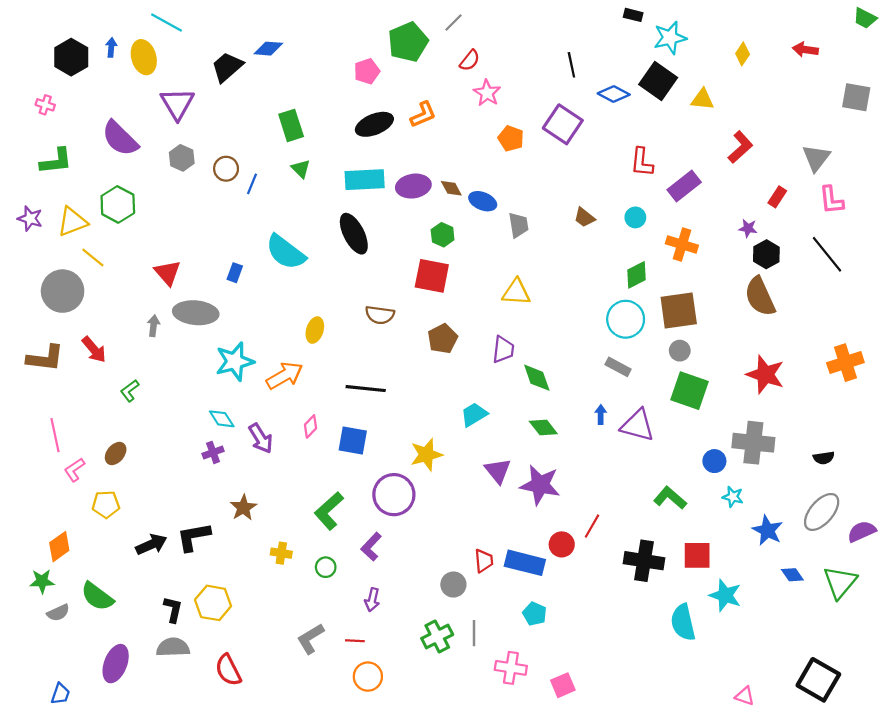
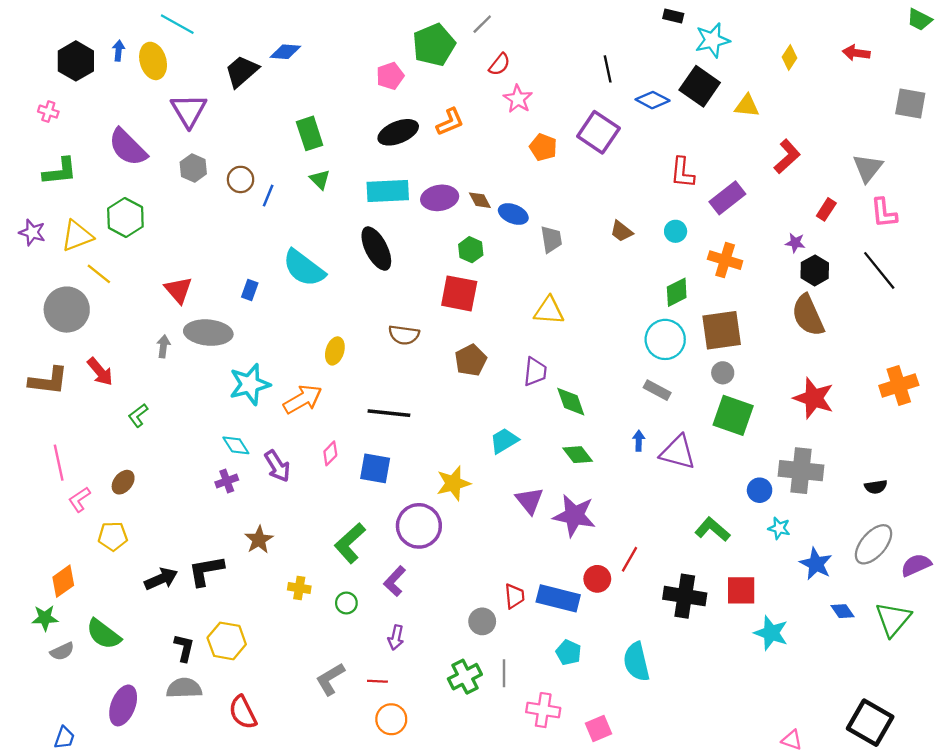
cyan semicircle: (683, 622) -> (636, 662), moved

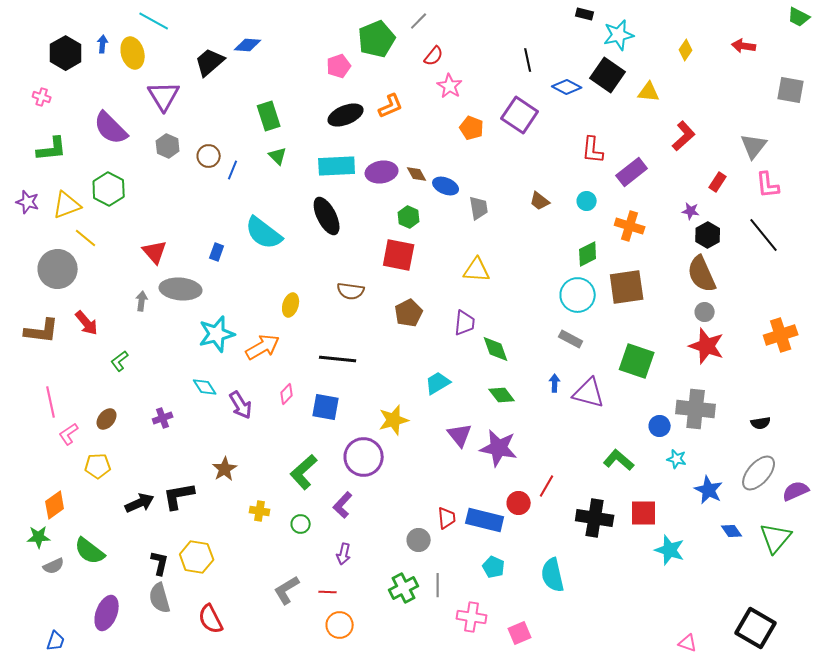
gray circle: (723, 373) -> (705, 312), moved
purple cross: (227, 481) -> (163, 418), moved
gray semicircle: (184, 688) -> (160, 598), turned -104

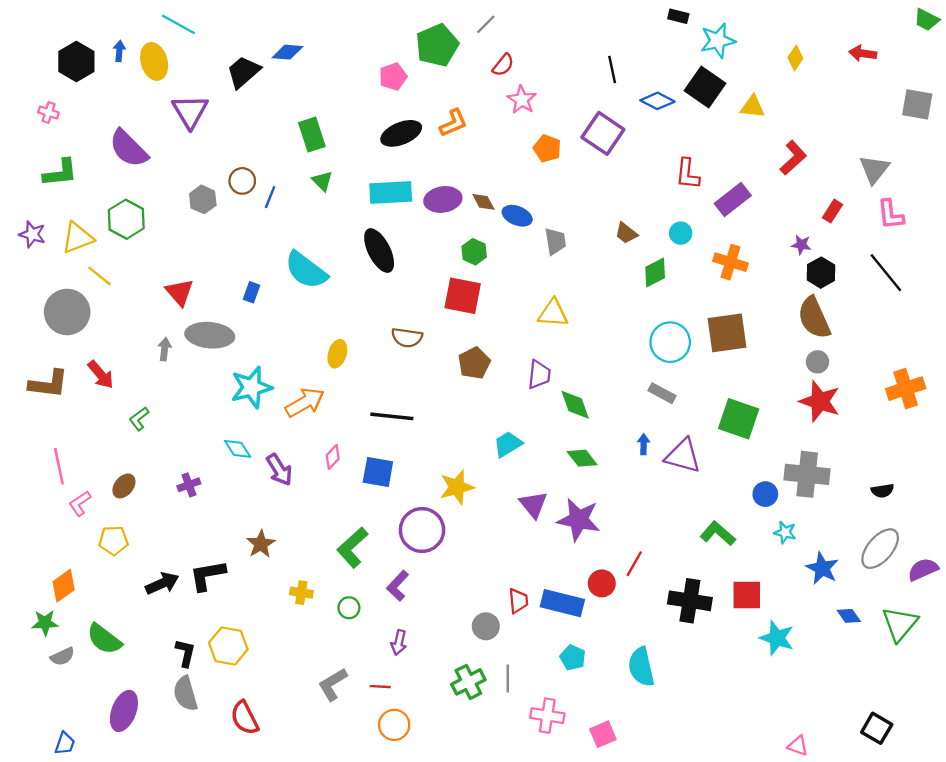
gray hexagon: (168, 146) -> (203, 199), moved
green diamond: (588, 254) -> (655, 273), moved
black square: (756, 628) -> (877, 728), size x0.7

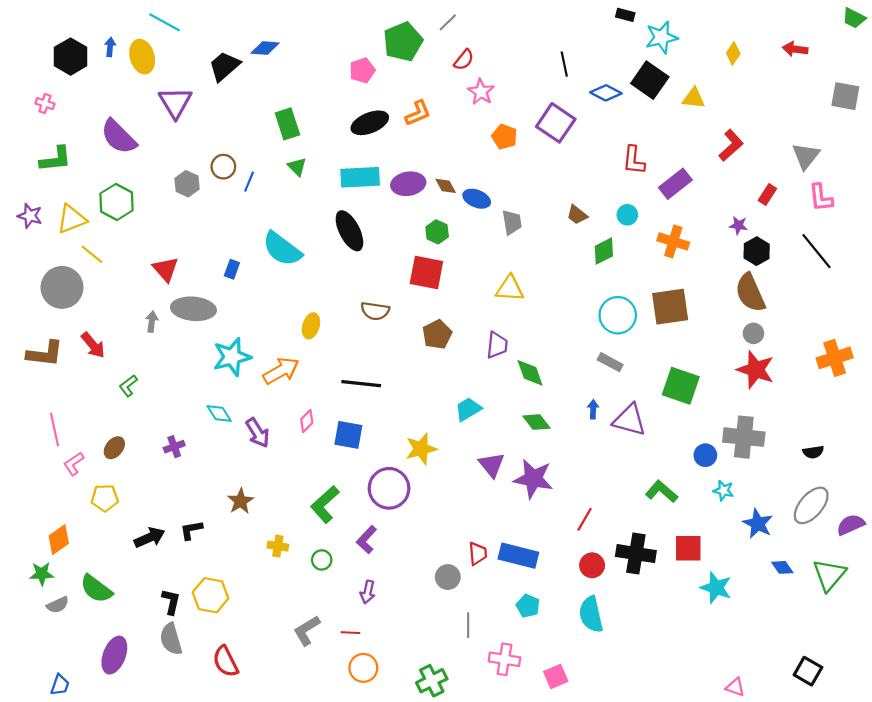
black L-shape: (207, 575) -> (191, 530), size x0.7
red circle: (602, 583) -> (592, 565), moved
green cross: (468, 682) -> (432, 681), moved

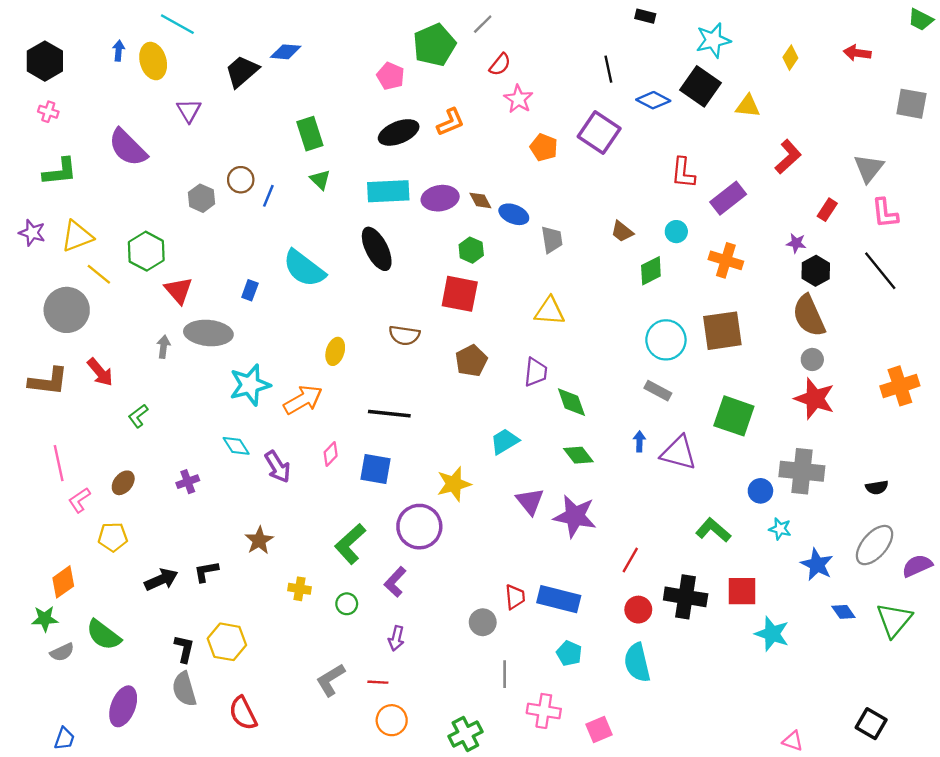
black rectangle: (625, 15) -> (645, 16), moved
black hexagon: (71, 57) -> (45, 61), moved
pink pentagon: (362, 70) -> (391, 76), turned -30
purple triangle: (175, 103) -> (189, 111), size x0.7
green hexagon: (116, 202) -> (146, 251), moved

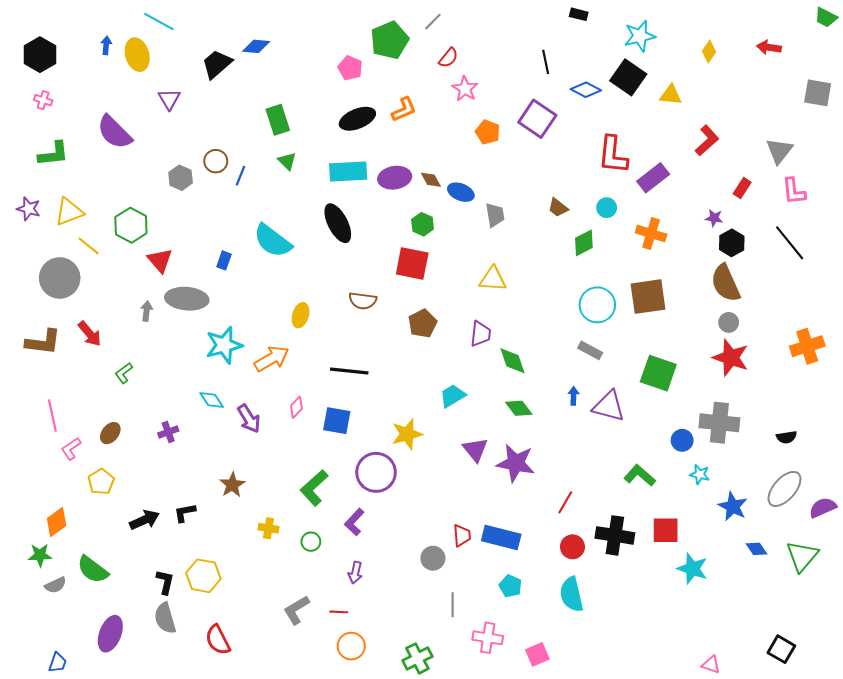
red L-shape: (683, 173) -> (613, 155), size x1.4
yellow pentagon: (113, 537) -> (101, 482), turned -30

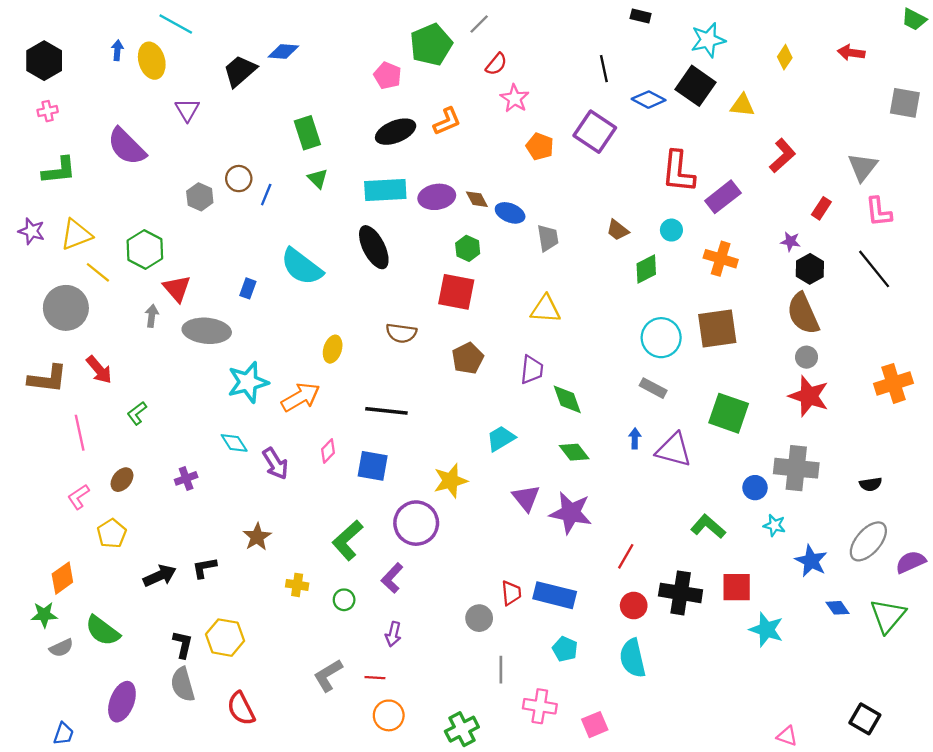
pink cross: (43, 100) -> (48, 111), turned -30
gray arrow: (146, 311) -> (152, 316), moved
pink line: (52, 415) -> (80, 433), moved

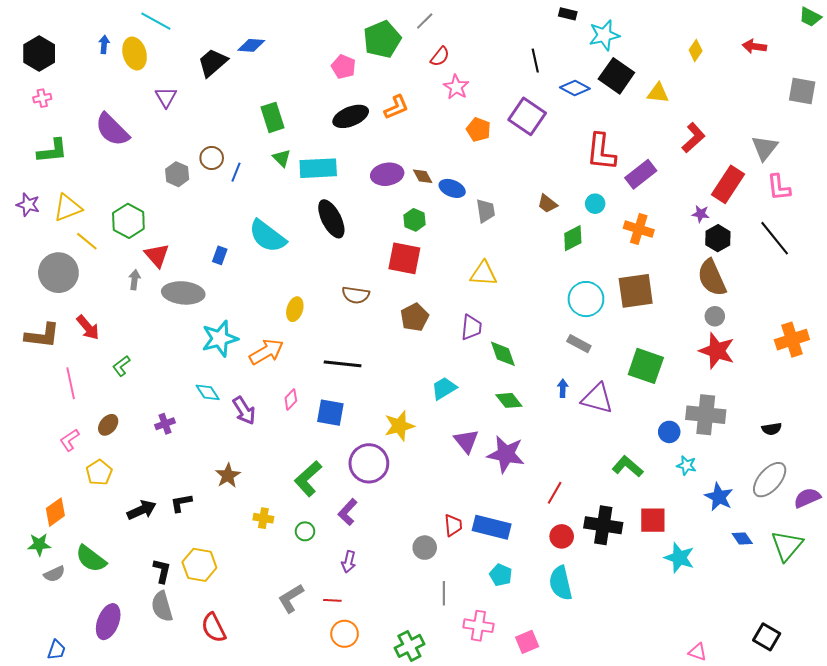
cyan star: (708, 40) -> (604, 35), moved
cyan rectangle: (385, 190) -> (318, 168), moved
red rectangle: (821, 208) -> (728, 184), size x1.8

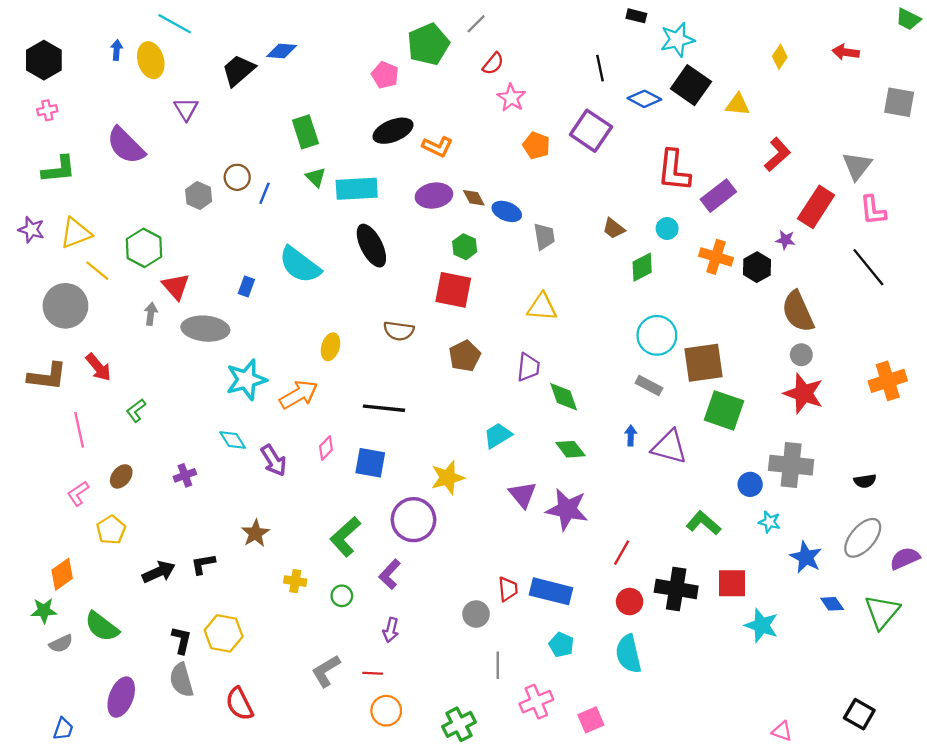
orange L-shape: (396, 107) -> (437, 147), moved, turned 48
black hexagon: (718, 238) -> (757, 267), moved
brown square: (636, 291) -> (704, 363), moved
pink cross: (478, 626) -> (536, 702), turned -32

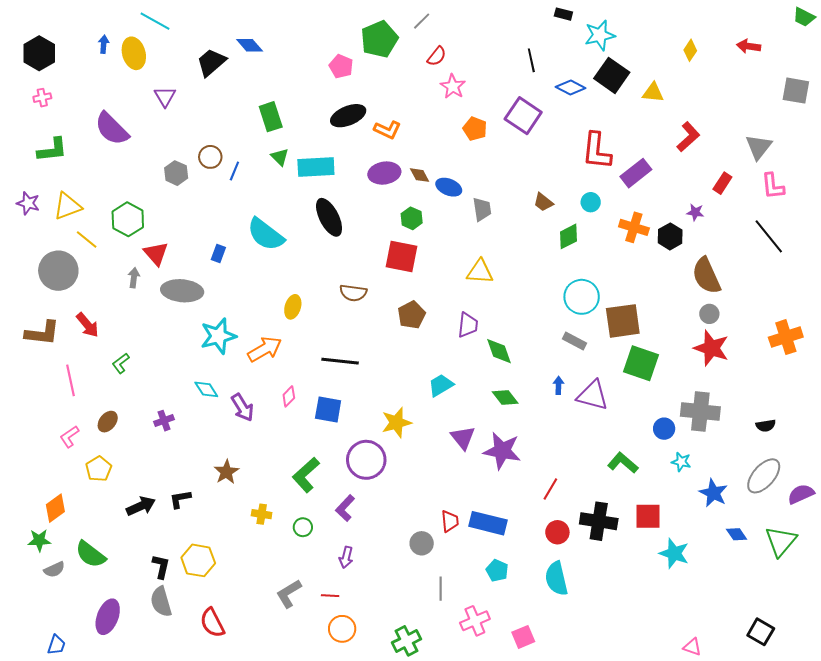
blue diamond: (282, 51) -> (250, 45), turned 44
red rectangle: (816, 207) -> (722, 183), size x0.6

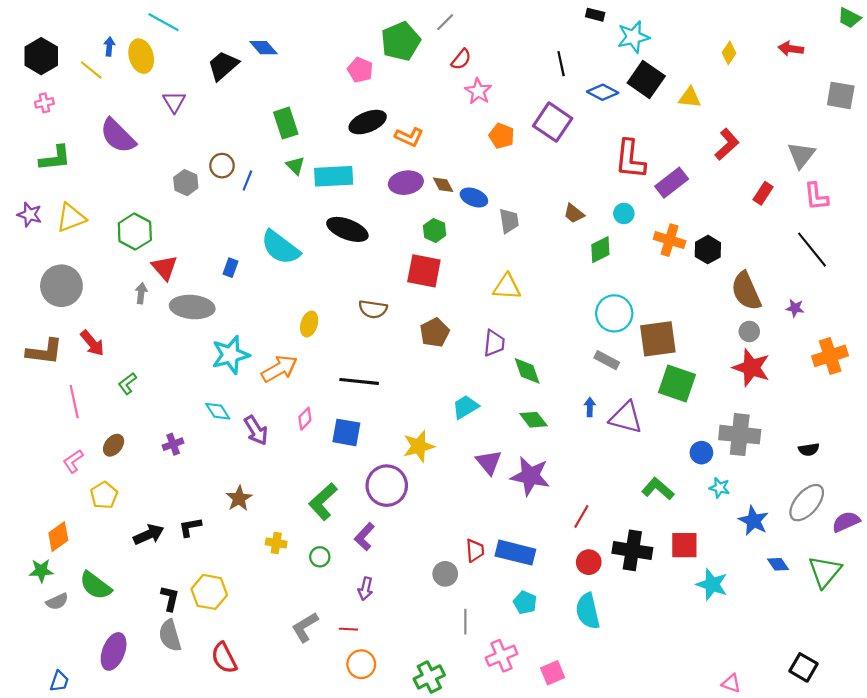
purple star: (695, 212) -> (795, 308), moved
black ellipse: (329, 217) -> (347, 229), turned -42
yellow line: (87, 239) -> (91, 70), moved

